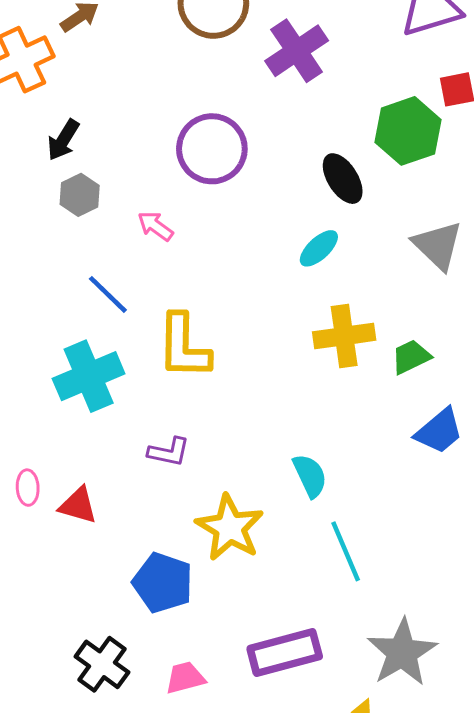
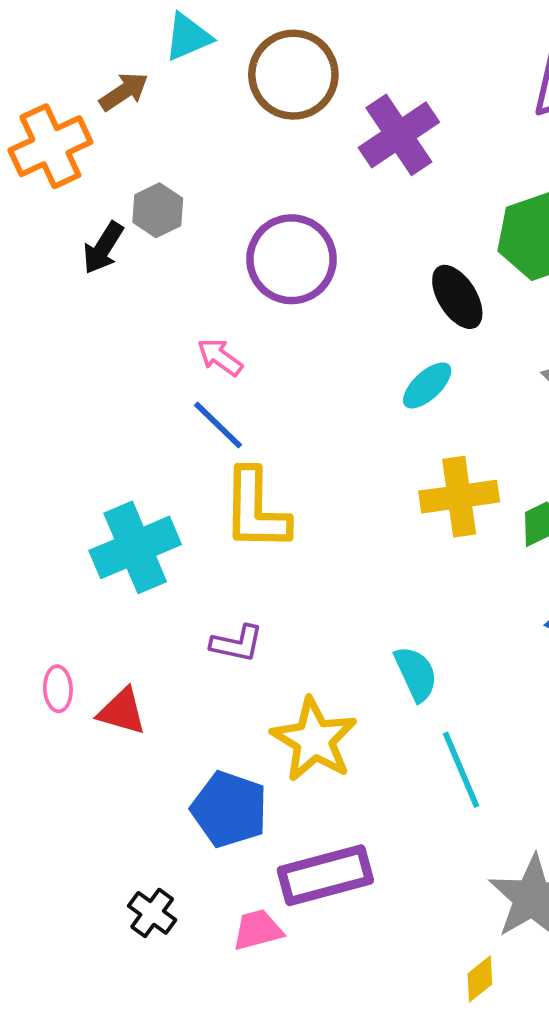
gray hexagon: (80, 195) -> (158, 210), moved
blue line: (108, 294) -> (218, 425), moved
purple rectangle: (285, 652) -> (325, 875), moved
black cross: (102, 664) -> (152, 913), size x0.7

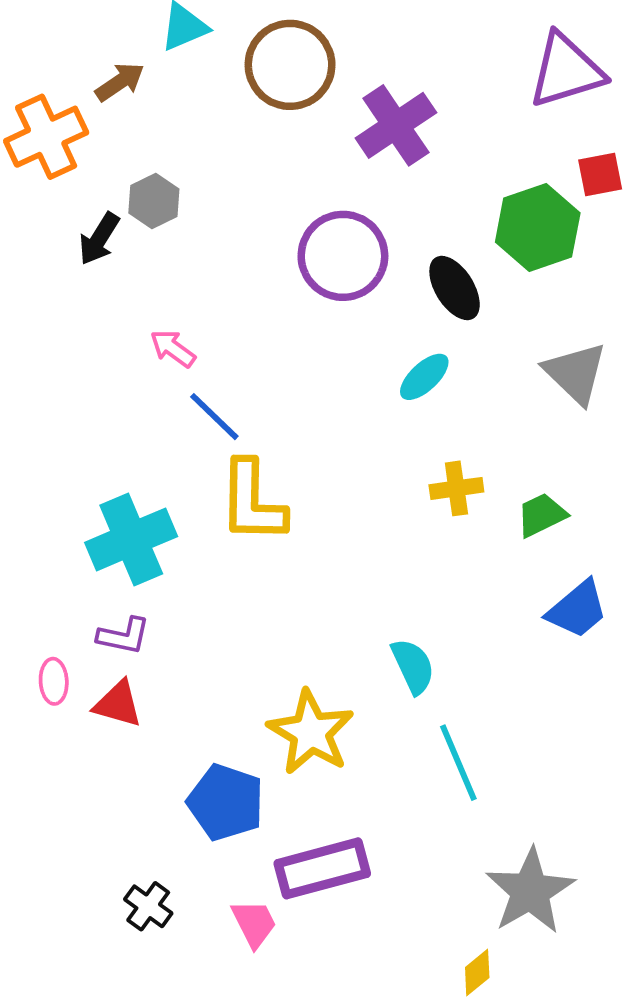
purple circle: (292, 259) -> (343, 256), moved
pink arrow: (220, 357) -> (173, 348), moved
yellow cross: (459, 497) -> (456, 488), size x0.7
purple L-shape: (237, 644) -> (124, 636), moved
pink trapezoid: (258, 930) -> (254, 923), turned 78

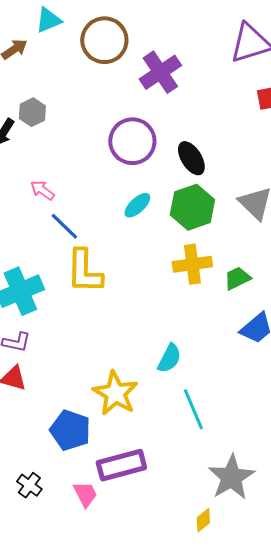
green hexagon: (538, 227) -> (192, 207), moved
cyan ellipse: (424, 377) -> (137, 205), moved
yellow cross: (456, 488) -> (192, 264), size x1.4
cyan semicircle: (413, 666) -> (169, 358), turned 52

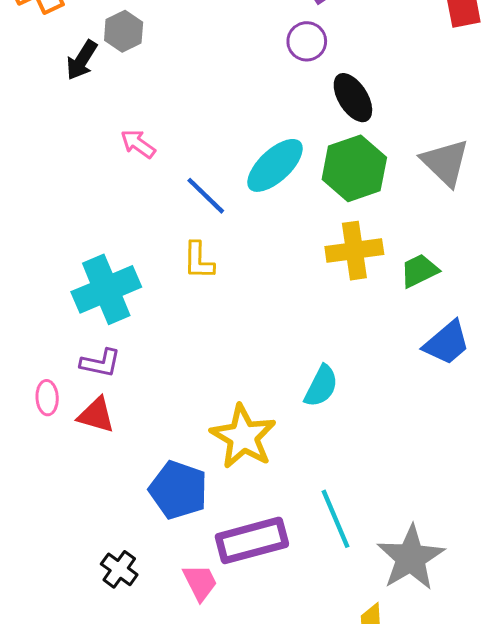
purple circle: (132, 141) -> (307, 41), moved, size x0.6
cyan ellipse: (137, 205) -> (275, 165), size x1.5
blue line: (64, 226) -> (206, 196), moved
yellow L-shape: (84, 271) -> (199, 261), size x0.6
cyan line: (193, 409) -> (336, 519), moved

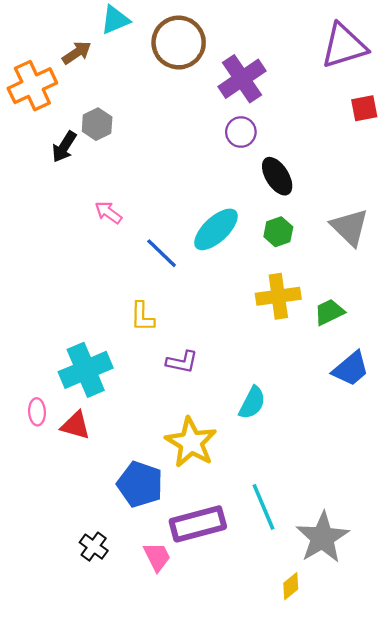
green hexagon: (354, 168) -> (278, 232), size x0.6
yellow L-shape: (199, 261) -> (142, 317), moved
cyan cross: (106, 289) -> (86, 370), moved
purple L-shape: (100, 363) -> (182, 362), moved

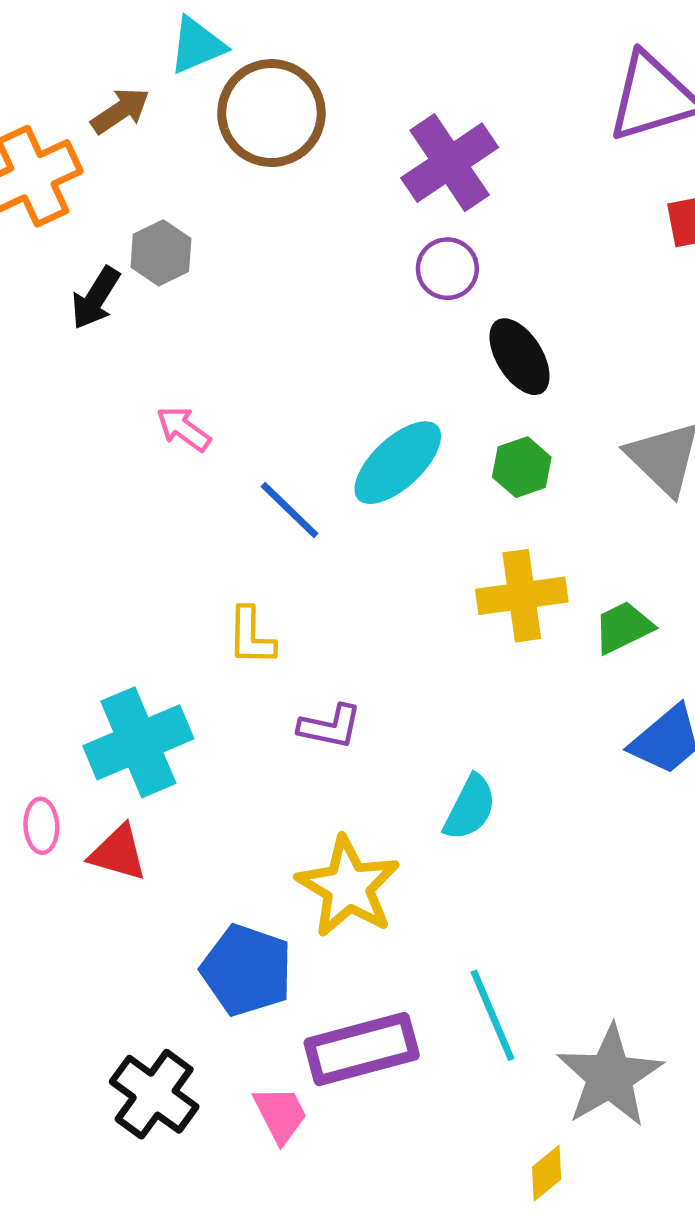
brown circle: (179, 43) -> (271, 113), moved
black cross: (94, 547) -> (154, 1094), size x1.5

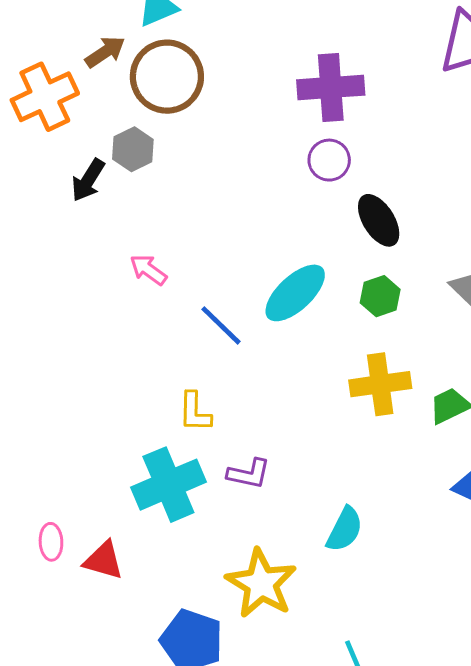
brown circle: (271, 113) -> (167, 77), moved
purple cross: (450, 163) -> (331, 87), turned 30
cyan cross: (138, 742) -> (168, 485), moved

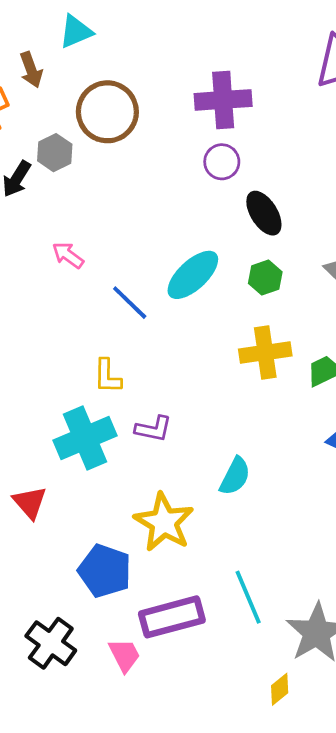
brown arrow: (105, 52) -> (31, 70), turned 104
brown circle: (167, 77) -> (107, 112), moved
red triangle: (104, 560) -> (30, 502), turned 33

